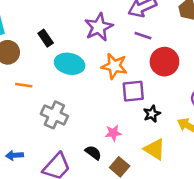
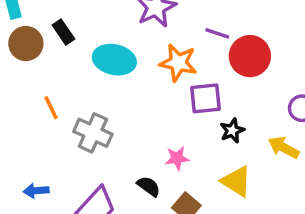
purple line: (143, 36) -> (217, 33), moved
black rectangle: (46, 38) -> (63, 32), moved
orange line: (24, 85) -> (51, 108), moved, turned 56

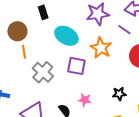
purple line: (217, 33) -> (124, 30), moved
brown circle: (26, 44) -> (17, 31), moved
purple square: (205, 98) -> (76, 66), moved

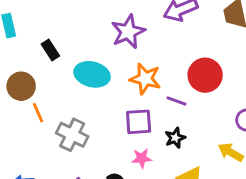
purple line: (124, 30) -> (176, 101), moved
purple square: (76, 66) -> (139, 122), moved
black star: (119, 94) -> (175, 138), moved

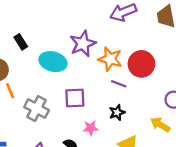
purple star: (128, 32) -> (83, 44), moved
orange star: (145, 79) -> (110, 59), moved
purple square: (139, 122) -> (75, 98), moved

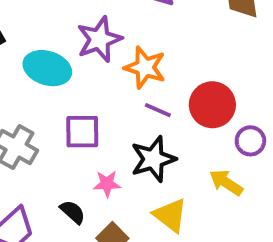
red circle: (141, 64) -> (212, 105), moved
black star: (117, 113) -> (153, 159), size x1.6

